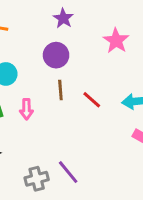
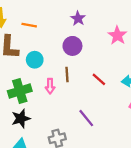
brown line: (60, 90) -> (67, 75), moved
purple line: (68, 172) -> (86, 118), moved

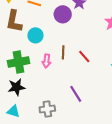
purple circle: (72, 46) -> (63, 14), moved
red line: (99, 79) -> (84, 57), moved

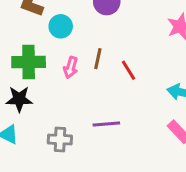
purple line: (76, 94) -> (106, 124), turned -72

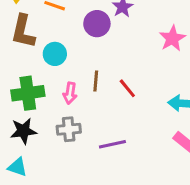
gray cross: (60, 139) -> (69, 129), moved

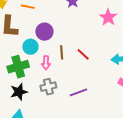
purple circle: (97, 24) -> (44, 32), moved
cyan circle: (55, 54) -> (30, 47), moved

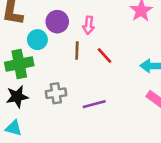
pink arrow: (46, 63) -> (89, 25), moved

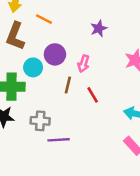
purple line: (94, 104) -> (59, 140), moved

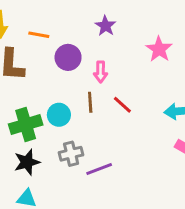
purple circle: (55, 54) -> (68, 57), moved
cyan circle: (33, 67) -> (59, 115), moved

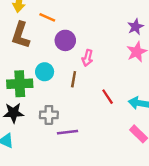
purple star: (105, 26) -> (135, 27), moved
red line: (122, 105) -> (108, 97), moved
cyan circle: (59, 115) -> (45, 72), moved

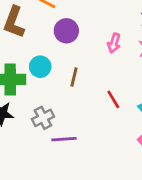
pink arrow: (87, 58) -> (114, 43), moved
gray cross: (49, 115) -> (43, 118), turned -30

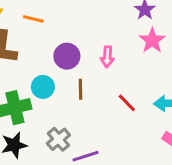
purple circle: (66, 31) -> (67, 56), moved
pink arrow: (114, 43) -> (107, 57), moved

